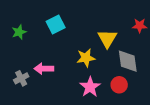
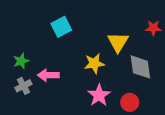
green star: (19, 32) -> (21, 61), moved
red circle: (119, 85) -> (130, 102), moved

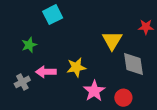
cyan square: (61, 27) -> (53, 15), moved
green star: (21, 61) -> (29, 45), moved
yellow star: (94, 63) -> (76, 67), moved

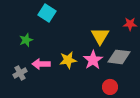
cyan square: (53, 15) -> (47, 13), turned -30
gray diamond: (134, 64) -> (119, 57), turned -75
pink star: (94, 91) -> (93, 60), moved

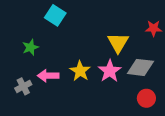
yellow star: (68, 60) -> (80, 71), turned -30
red circle: (110, 87) -> (146, 98), moved

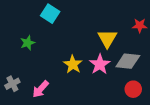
pink arrow: (48, 76) -> (40, 89), moved, turned -48
gray cross: (23, 86) -> (12, 84), moved

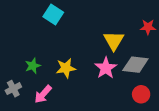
green star: (28, 43) -> (33, 66), moved
yellow star: (73, 64) -> (66, 68), moved, turned 30

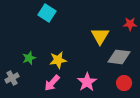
pink star: (106, 68) -> (87, 82), moved
pink arrow: (43, 94) -> (52, 83), moved

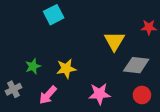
cyan square: (47, 13) -> (54, 15), turned 30
pink star: (87, 82) -> (99, 94), turned 30
pink arrow: (52, 83) -> (48, 95), moved

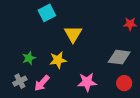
yellow triangle: (114, 41) -> (73, 34), moved
gray cross: (13, 89) -> (20, 81), moved

